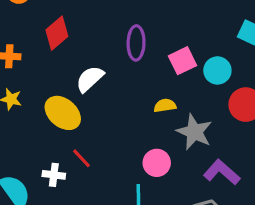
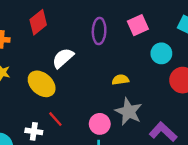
pink square: (182, 61) -> (138, 25), moved
gray star: (194, 132) -> (129, 112), moved
pink circle: (157, 163) -> (100, 124), moved

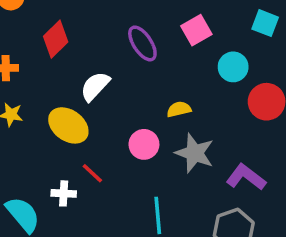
purple ellipse: (99, 31) -> (142, 43), turned -30
pink circle: (100, 124) -> (144, 144), moved

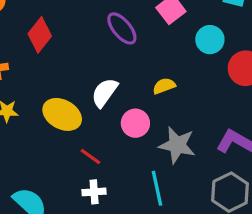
white semicircle: (95, 86) -> (105, 93), moved
gray star: (195, 153) -> (177, 145), moved
white cross: (64, 193) -> (94, 192), moved

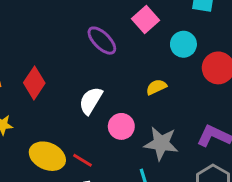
red diamond: (40, 35) -> (34, 83), moved
yellow semicircle: (164, 86) -> (156, 87), moved
yellow ellipse: (62, 114) -> (47, 156), moved

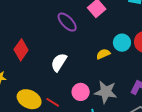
cyan circle: (183, 44) -> (122, 43), moved
pink circle: (121, 126) -> (81, 92), moved

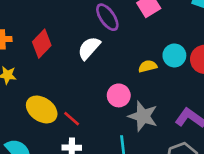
white semicircle: (59, 62) -> (89, 48), moved
pink circle: (81, 92) -> (119, 95), moved

